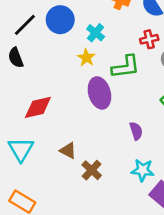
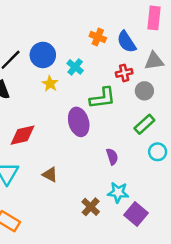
yellow star: (86, 58) -> (50, 84), moved
brown cross: (92, 170) -> (91, 207), moved

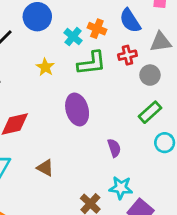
orange cross: (98, 37) -> (97, 29), moved
blue circle: (43, 55) -> (37, 17), moved
cyan cross: (75, 67) -> (73, 37), moved
green L-shape: (103, 98) -> (92, 63), moved

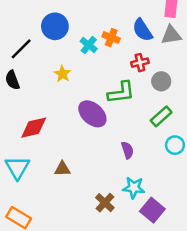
gray triangle: (161, 42) -> (171, 35), moved
green L-shape: (92, 63) -> (121, 93), moved
purple ellipse: (77, 110) -> (92, 114), turned -32
brown triangle: (45, 168) -> (62, 169), turned -30

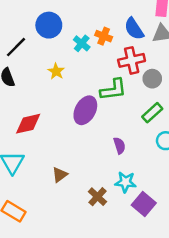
red cross: (140, 63) -> (132, 60), size x1.5
purple ellipse: (92, 114) -> (85, 110), turned 76
brown triangle: (62, 169) -> (60, 175), moved, turned -35

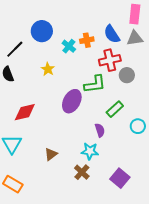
orange cross: (104, 36) -> (87, 40), turned -32
green rectangle: (152, 113) -> (115, 109), moved
cyan star: (125, 182) -> (90, 151), moved

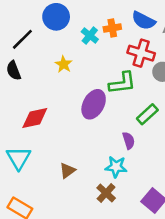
blue semicircle: (112, 34) -> (144, 21), turned -30
red cross: (110, 60) -> (141, 53), turned 30

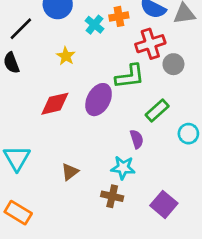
red cross: (141, 53) -> (150, 44), turned -35
red diamond: (35, 118) -> (55, 104), moved
brown cross: (106, 193) -> (112, 196), turned -30

